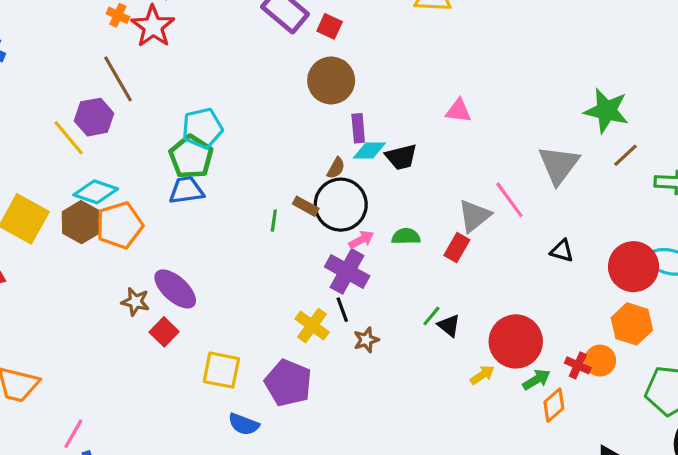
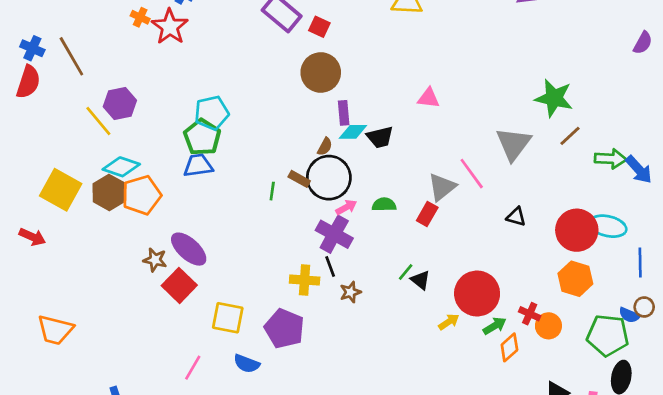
brown line: (118, 79) -> (71, 56), moved
yellow cross: (312, 326) -> (305, 280), turned -32
red square: (164, 332) -> (179, 285), size x1.4
orange circle: (600, 361) -> (548, 326), moved
pink line: (73, 434) -> (193, 368), moved

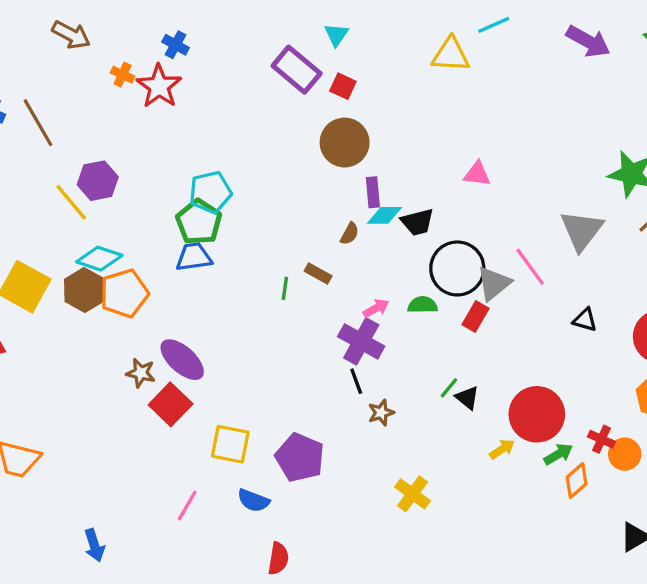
black circle: (329, 178) -> (457, 268), moved
yellow cross: (305, 280) -> (413, 494), moved, turned 32

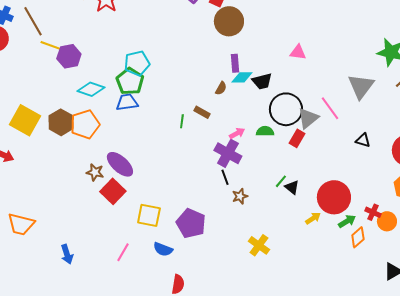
brown circle: (345, 143) -> (229, 21), moved
yellow line: (71, 202) -> (53, 46), moved, turned -30
cyan diamond: (99, 259) -> (91, 89), moved
blue arrow: (94, 545) -> (67, 254), moved

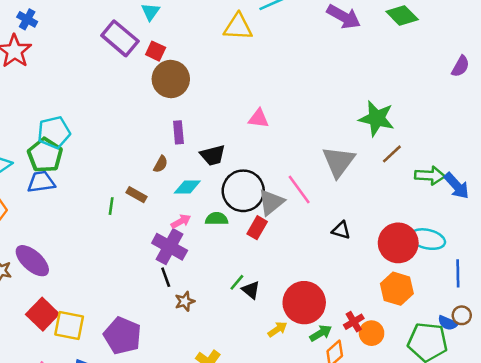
cyan diamond: (242, 77) -> (187, 187), moved
red square: (113, 191) -> (42, 314), moved
red cross: (373, 212) -> (354, 322), turned 35

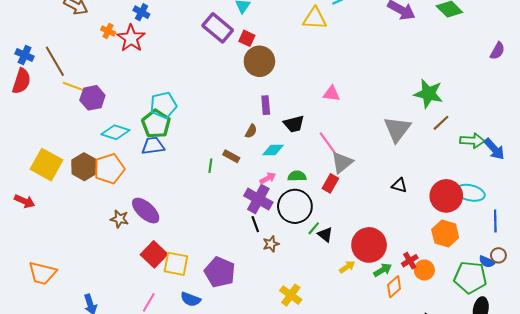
pink line: (299, 190) -> (328, 144), moved
black circle: (243, 191) -> (295, 206), moved

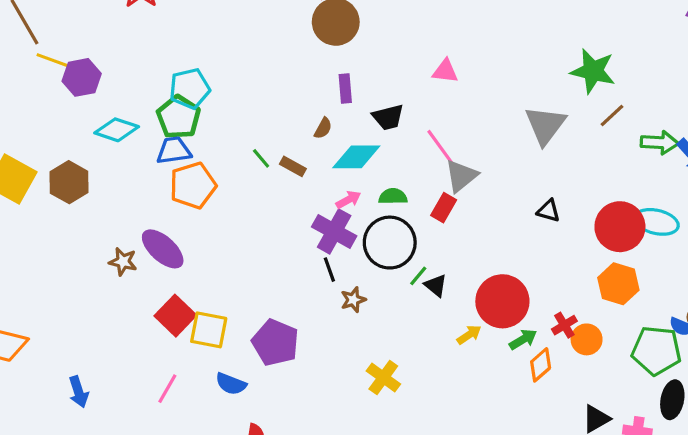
cyan diamond: (273, 150) -> (356, 157), size x1.4
green line: (210, 166) -> (261, 158), moved, turned -48
orange pentagon: (109, 169) -> (193, 185), moved

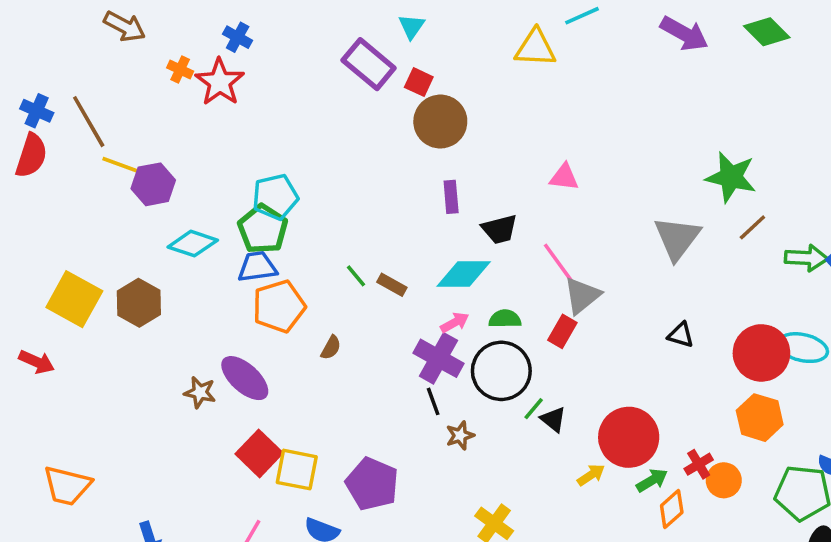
brown semicircle: (323, 128) -> (331, 348), moved

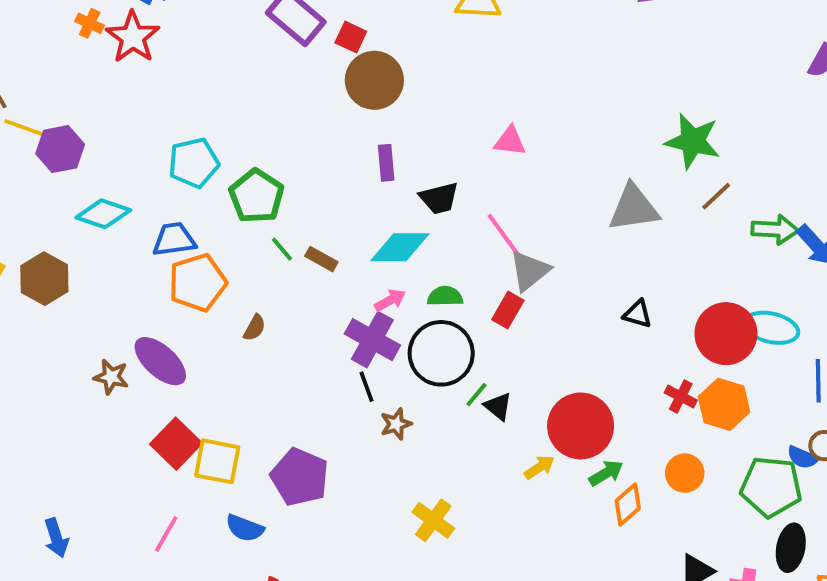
green pentagon: (263, 229) -> (257, 196), moved
gray triangle: (677, 238) -> (634, 208), turned 45
red cross: (699, 464) -> (681, 397), moved, turned -32

